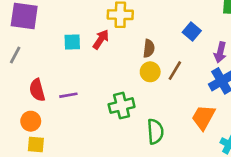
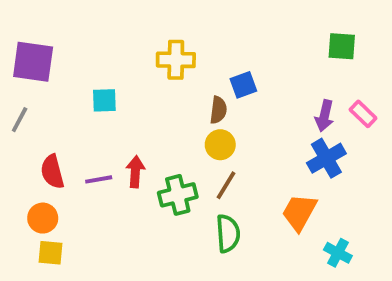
blue square: (192, 32) -> (243, 85), moved, turned 30
red arrow: (101, 39) -> (135, 172), moved, turned -30
brown line: (175, 71) -> (226, 185), moved

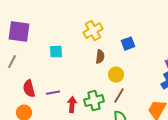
yellow cross: (176, 60) -> (93, 31), turned -30
brown semicircle: (218, 110) -> (100, 57), moved
red arrow: (135, 172) -> (72, 105), moved

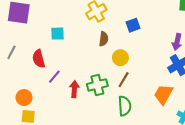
gray line: (12, 62) -> (11, 52), moved
red semicircle: (29, 89) -> (39, 59), moved
purple line: (53, 93) -> (54, 77), turned -40

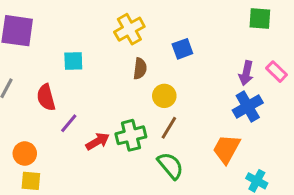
red arrow: (74, 89) -> (98, 141), turned 56
green semicircle: (125, 106) -> (170, 166), turned -36

